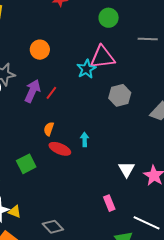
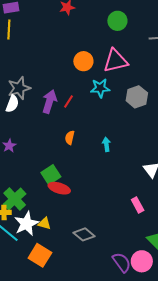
orange circle: (40, 50) -> (83, 61), moved
cyan star: (86, 69) -> (100, 88), moved, turned 30
red ellipse: (60, 149) -> (59, 188), moved

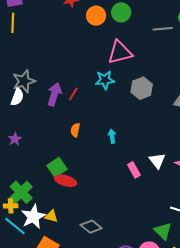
orange circle: (83, 61) -> (96, 16), moved
pink rectangle: (138, 205) -> (134, 170), moved

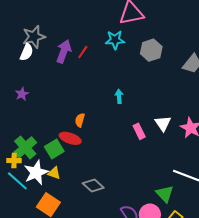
orange semicircle: (75, 130) -> (80, 120), moved
green square: (57, 167) -> (54, 149), moved

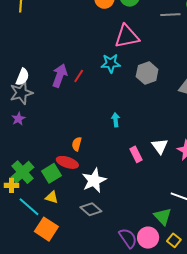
gray star: (34, 37) -> (21, 93), moved
white star: (36, 172) -> (94, 180), moved
cyan line: (17, 181) -> (29, 207), moved

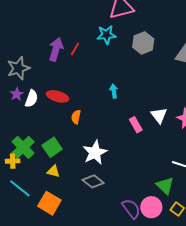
white semicircle: (22, 77) -> (31, 99), moved
red ellipse: (67, 162) -> (58, 96), moved
cyan line: (29, 207) -> (20, 188), moved

